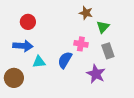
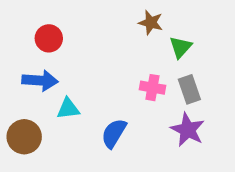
pink cross: (81, 44) -> (152, 88), moved
blue semicircle: (65, 60) -> (114, 133), moved
purple star: (96, 74) -> (188, 130), moved

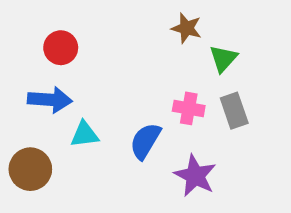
purple star: (188, 130) -> (195, 176), moved
blue semicircle: (114, 133) -> (145, 141), moved

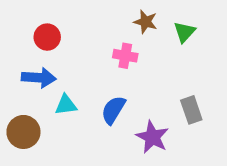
green triangle: (223, 59) -> (185, 32), moved
pink cross: (189, 108) -> (125, 56), moved
gray rectangle: (234, 111) -> (191, 110), moved

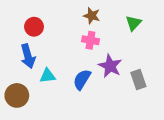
brown star: (146, 22) -> (92, 16), moved
blue arrow: (39, 78) -> (28, 56), turned 70
purple star: (152, 137) -> (110, 66), moved

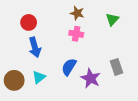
blue arrow: (28, 56) -> (35, 47), moved
purple star: (110, 66) -> (91, 78), moved
cyan triangle: (48, 76) -> (39, 77), moved, turned -32

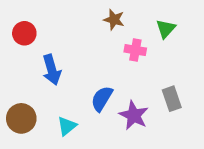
red circle: (29, 22) -> (24, 33), moved
pink cross: (76, 34) -> (135, 50), moved
cyan triangle: (39, 77) -> (67, 126), moved

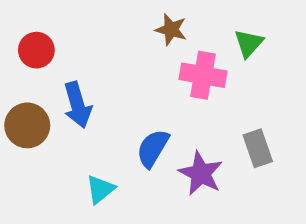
pink cross: (135, 50) -> (203, 75), size x1.4
brown circle: (21, 118) -> (27, 125), moved

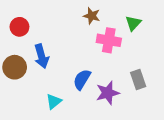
purple star: (201, 173) -> (108, 93), turned 30

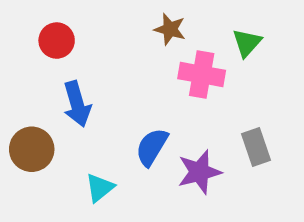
red circle: (19, 27) -> (57, 41), moved
brown circle: (15, 67) -> (32, 149), moved

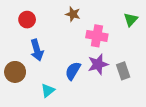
brown star: (170, 29) -> (73, 14), moved
green triangle: (247, 43) -> (131, 20), moved
purple star: (199, 172) -> (98, 64), moved

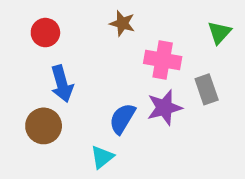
gray rectangle: (123, 71) -> (207, 89), moved
brown circle: (15, 72) -> (44, 126), moved
cyan triangle: (48, 90) -> (102, 157), moved

